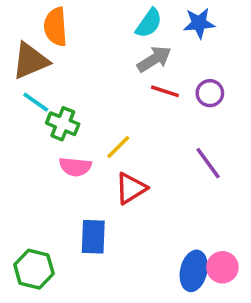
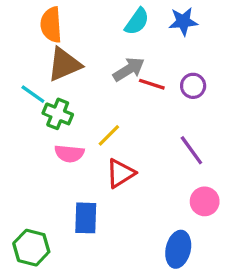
gray arrow: (154, 59) -> (129, 69), moved
brown triangle: (30, 61) -> (64, 64), moved
pink circle: (222, 267) -> (205, 201), moved

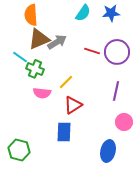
gray arrow: (129, 69) -> (57, 42), moved
purple circle: (193, 86) -> (117, 52), size x1.6
purple line: (191, 150) -> (116, 91), turned 48
blue rectangle: (86, 218) -> (64, 132), moved

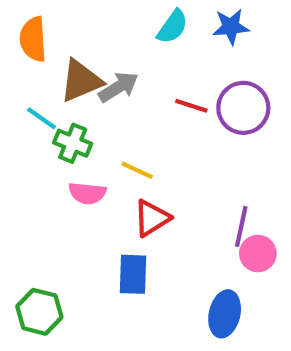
orange semicircle: (31, 15) -> (33, 39), moved
yellow line: (66, 82) -> (137, 170), turned 70
purple line: (116, 91) -> (241, 226), moved

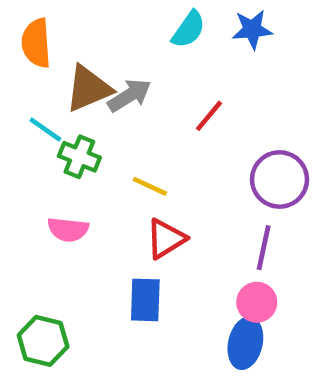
red line: (191, 106) -> (209, 116), turned -68
purple circle: (243, 108) -> (279, 179), moved
pink semicircle: (87, 193) -> (68, 229), moved
pink circle: (258, 254) -> (257, 302), moved

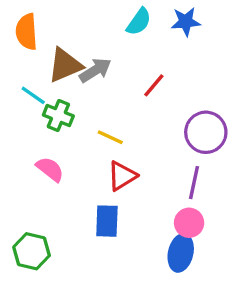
pink semicircle: (68, 229) -> (50, 169), turned -148

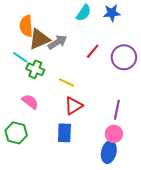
orange semicircle: (27, 32) -> (26, 26), moved
purple circle: (206, 132) -> (124, 57), moved
green hexagon: (32, 251) -> (16, 133), moved

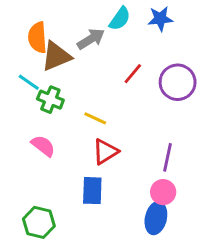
gray arrow: (57, 42) -> (91, 39), moved
green hexagon: (16, 133) -> (39, 222), moved

